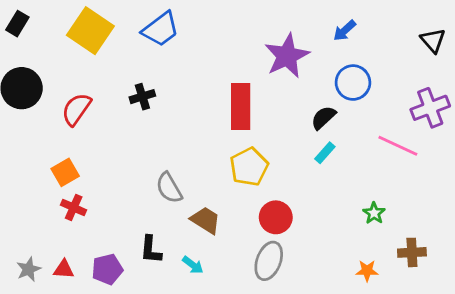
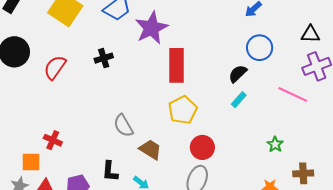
black triangle: (433, 40) -> (310, 34), moved, turned -48
purple star: (287, 56) -> (151, 28), moved
orange square: (65, 172) -> (31, 162), moved, turned 30

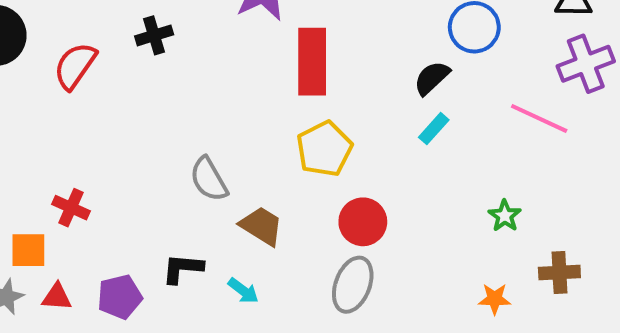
black cross: (104, 58) -> (154, 35), moved
black L-shape: (110, 171) -> (182, 268), turned 90

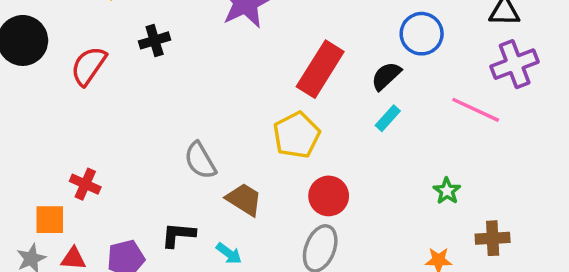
red rectangle: (312, 62) -> (320, 69), moved, turned 32

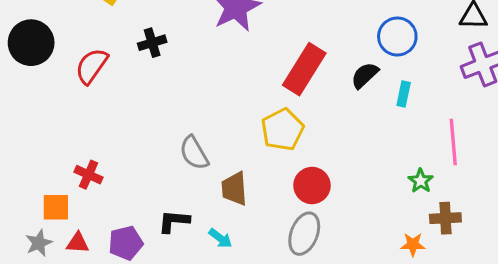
pink line: (476, 110) -> (453, 142), moved, turned 60
cyan rectangle: (388, 118) -> (404, 94), moved, turned -30
brown trapezoid: (244, 199) -> (234, 189), turned -126
brown cross: (493, 238) -> (445, 218), moved

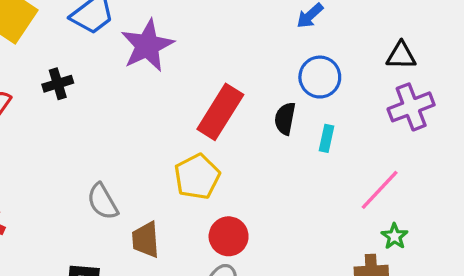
black semicircle: (365, 75) -> (285, 119), turned -36
pink line: (453, 142) -> (380, 190), turned 48
green star: (421, 181) -> (395, 236), moved

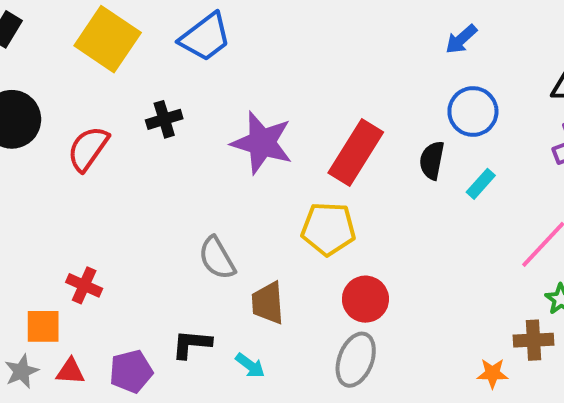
purple star: (147, 46) -> (262, 143), moved, turned -30
cyan rectangle: (326, 138) -> (481, 184), turned 30
yellow pentagon: (197, 177) -> (328, 229), turned 30

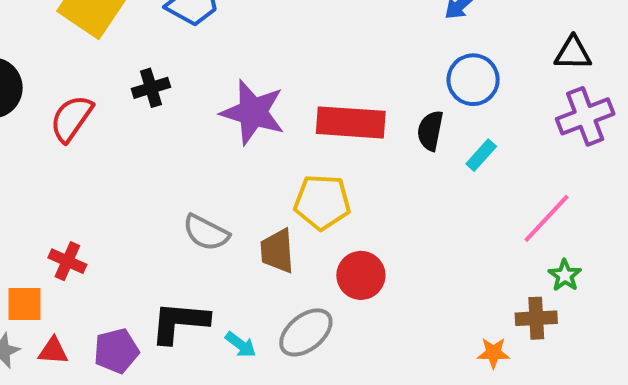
red rectangle: (356, 153) -> (351, 122), turned 62
gray semicircle: (217, 258) -> (206, 233), turned -33
brown trapezoid: (268, 303) -> (277, 251), moved
black L-shape: (192, 344) -> (179, 322), size x1.4
gray ellipse: (356, 360) -> (306, 332), moved, turned 30

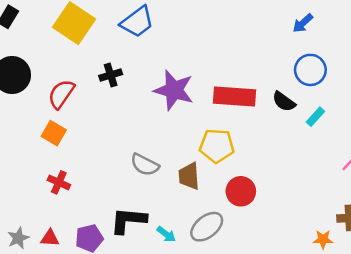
black semicircle: (430, 131) -> (284, 102), turned -65
orange square: (25, 304) -> (54, 133), moved, turned 30

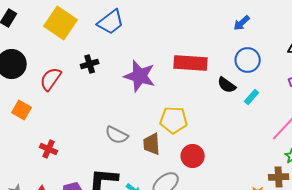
red rectangle: (235, 96) -> (191, 63), moved
orange square: (54, 133) -> (22, 110), moved

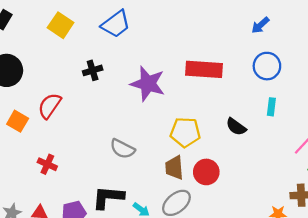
yellow square: (61, 23) -> (61, 25), size x0.7
red semicircle: (51, 79) -> (50, 106), moved
black semicircle: (227, 85) -> (236, 127), moved
cyan rectangle: (252, 97) -> (271, 107), turned -35
brown trapezoid: (152, 144) -> (174, 168), moved

